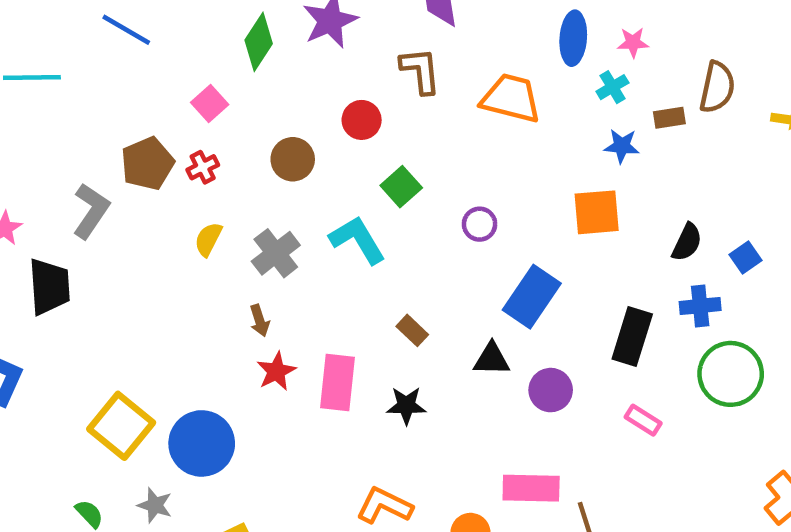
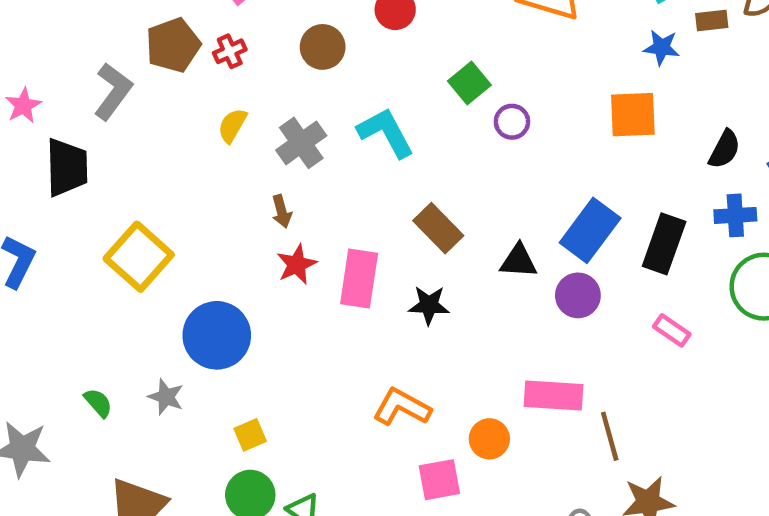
green square: (401, 187) -> (469, 83), moved
blue rectangle: (532, 297) -> (590, 230), moved
brown rectangle: (412, 330) -> (438, 228), size x1.5
yellow square: (121, 426) -> (139, 257), moved

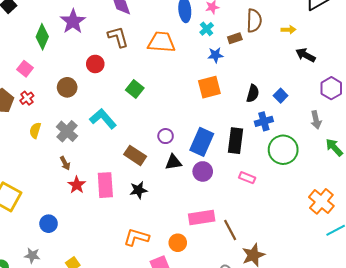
purple circle: (512, 122) -> (166, 136), moved
blue circle: (217, 335) -> (49, 224), size x0.6

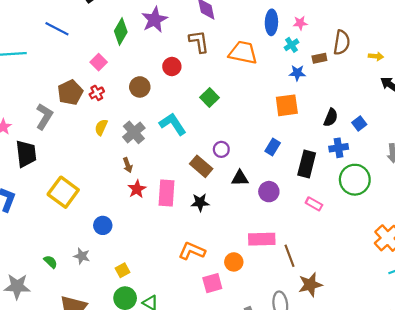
purple circle: (166, 136) -> (221, 149), moved
blue rectangle: (202, 142) -> (273, 147), moved, size x0.6

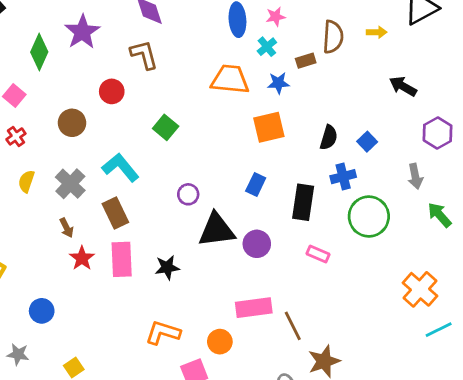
orange trapezoid: (243, 53) -> (230, 79), moved
yellow arrow: (376, 56) -> (377, 32), moved
brown rectangle: (201, 166) -> (115, 213), moved, turned 30
black triangle: (240, 178) -> (217, 230), size x1.6

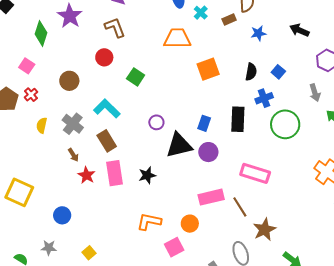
blue star: (278, 83) -> (258, 33), moved
red circle: (112, 91) -> (104, 57), moved
blue rectangle: (256, 184) -> (204, 123), moved
pink rectangle: (318, 254) -> (255, 173), moved, size x1.8

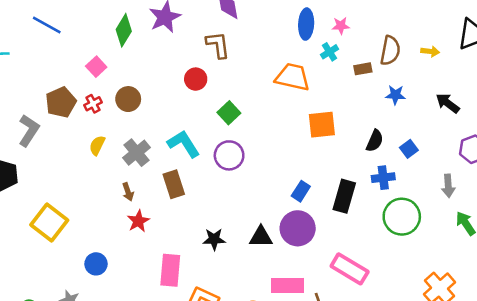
brown circle: (69, 81) -> (128, 99), moved
purple circle: (156, 122) -> (229, 155), moved, size x1.5
black triangle: (179, 145) -> (261, 237), moved, size x0.7
purple circle: (208, 152) -> (298, 228), size x1.4
pink rectangle: (114, 173) -> (170, 270), moved

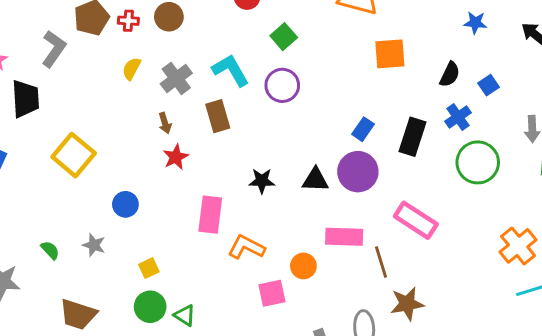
red cross: (93, 104) -> (128, 21), turned 30
blue cross: (383, 178) -> (458, 117), turned -30

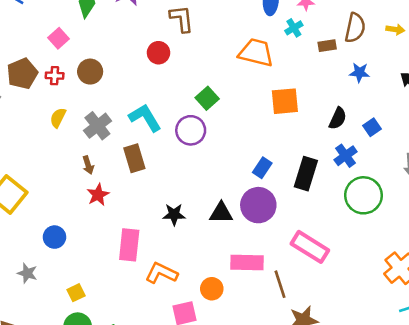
green square: (284, 37) -> (207, 98), moved

